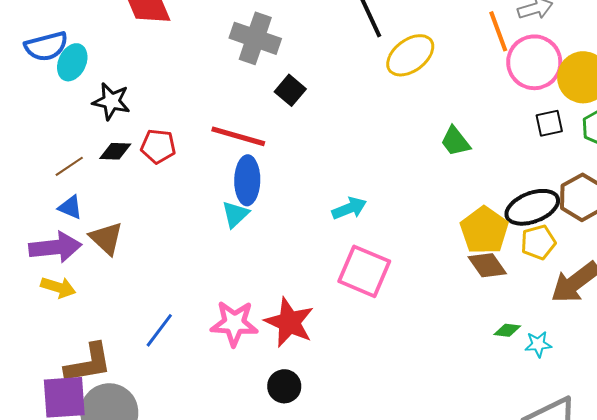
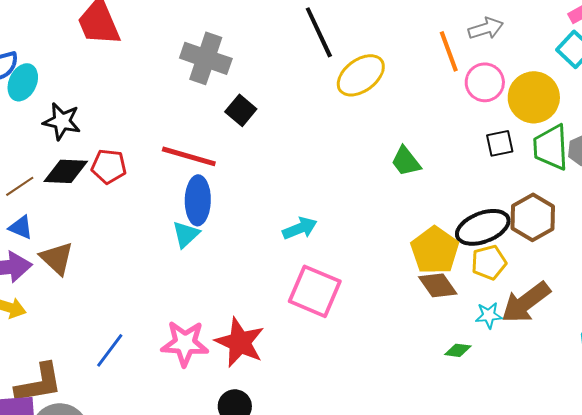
pink circle: (534, 62) -> (485, 82), size x0.7
black diamond: (115, 151) -> (66, 171), size x1.4
cyan star: (538, 344) -> (489, 315), moved

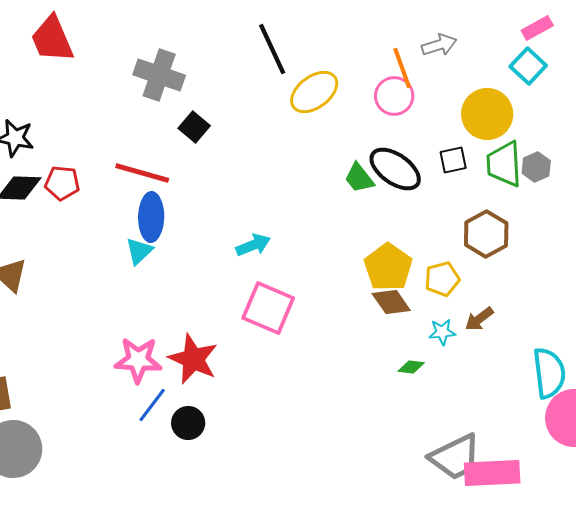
pink circle: (485, 82) -> (394, 96), moved
black ellipse: (483, 227) -> (395, 169), moved, turned 56
brown arrow: (526, 302) -> (479, 319), size x0.6
blue line: (110, 350) -> (152, 405), moved

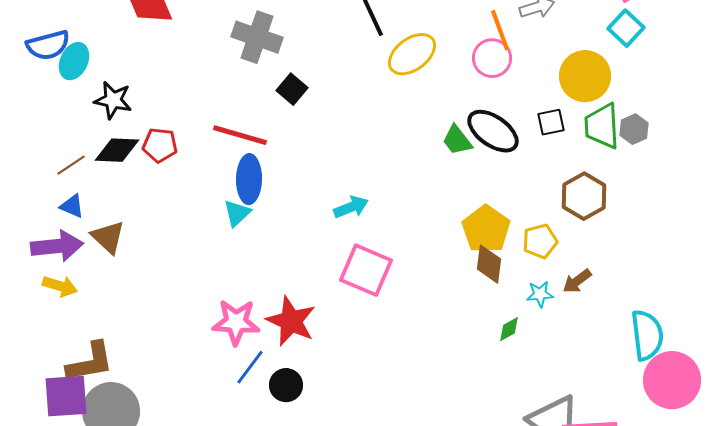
brown diamond: (391, 302) -> (489, 264), turned 42
green diamond: (411, 367) -> (509, 329), turned -36

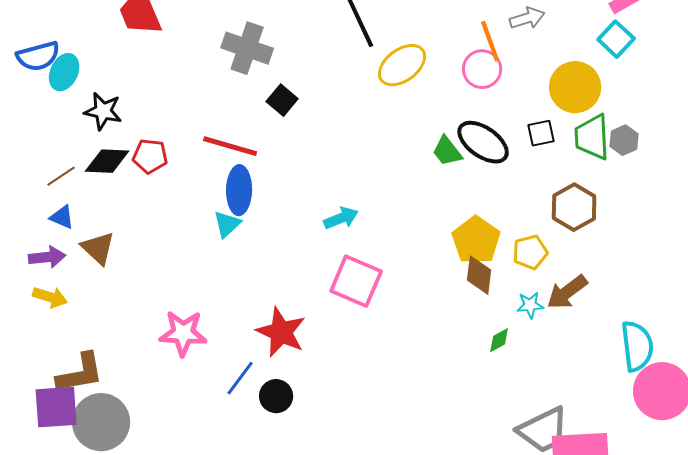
purple arrow: (57, 246) -> (47, 257), size x0.7
brown arrow: (577, 281) -> (567, 292), size x1.4
pink star: (236, 322) -> (183, 333), moved

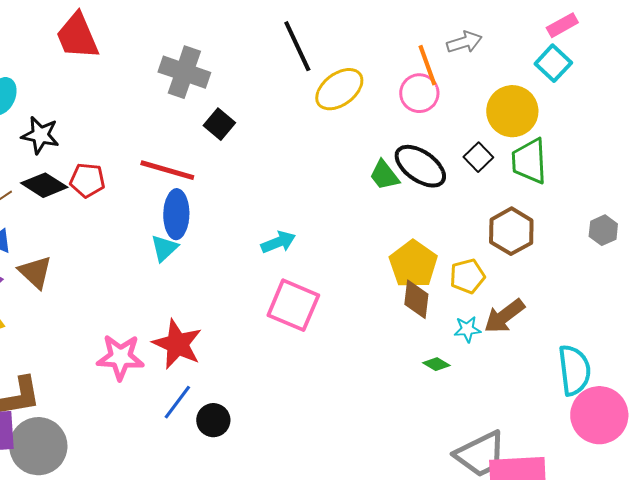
black square: (541, 133) -> (478, 157), turned -32
gray hexagon: (624, 140) -> (603, 230), moved
black diamond: (107, 161) -> (44, 185), turned 30
red star: (281, 332) -> (177, 344), moved
green diamond: (499, 340) -> (436, 364), turned 60

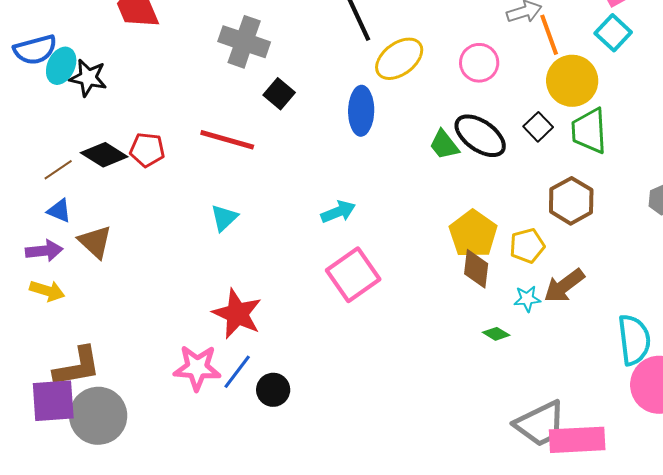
orange line: (427, 65) -> (549, 35), moved
black star: (40, 135) -> (88, 78), moved
blue ellipse: (176, 214) -> (361, 111), moved
pink square: (293, 305) -> (353, 275), turned 32
pink star: (120, 357) -> (197, 368), moved

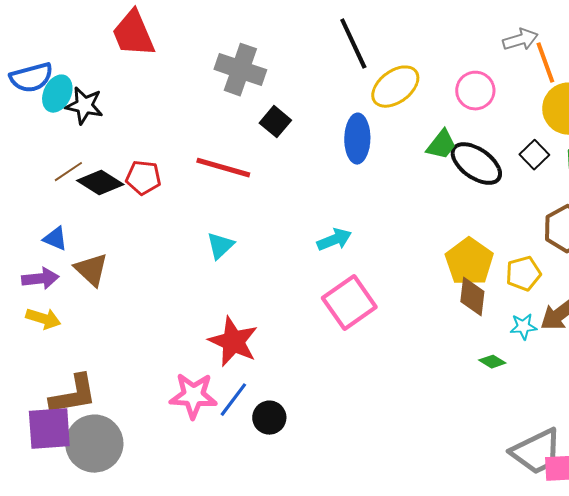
green trapezoid: (444, 145) -> (441, 145), moved, turned -104
brown line: (58, 170) -> (68, 172), moved

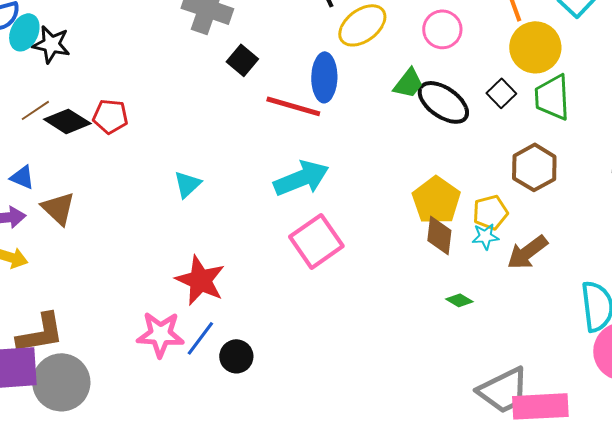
red line: (223, 168) -> (293, 106), moved
cyan arrow: (334, 240) -> (301, 178), size x1.6
cyan star: (523, 327) -> (485, 236), moved

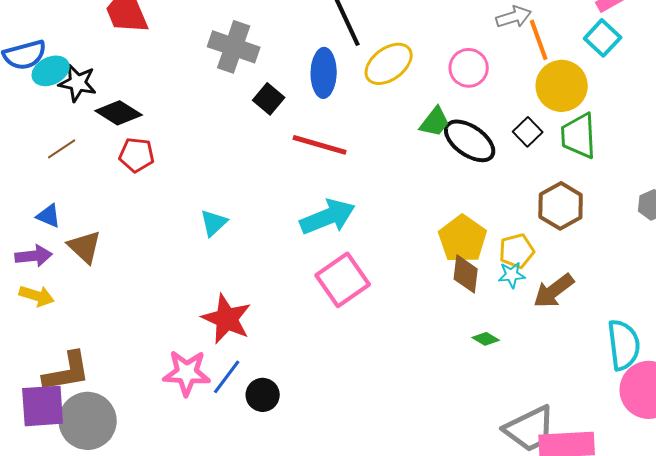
cyan ellipse: (24, 32) -> (51, 71), turned 39
blue ellipse: (324, 77) -> (324, 73), moved
black diamond: (67, 121) -> (119, 113), moved

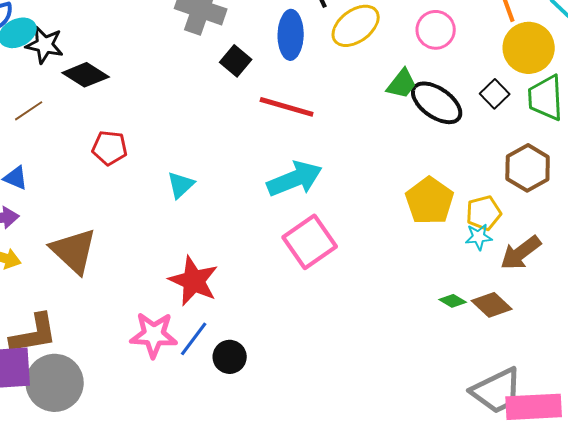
red pentagon: (137, 155) -> (110, 148), moved
brown triangle: (85, 247) -> (74, 251), moved, size x1.4
brown diamond: (466, 274) -> (492, 305), moved, turned -54

